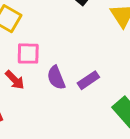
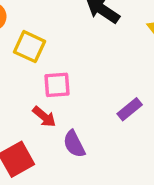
purple semicircle: (56, 78) -> (74, 144), moved

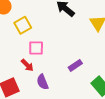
yellow square: (29, 47) -> (23, 25), turned 30

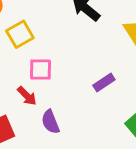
purple rectangle: (75, 65) -> (104, 82), moved

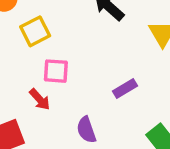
purple semicircle: (50, 122) -> (86, 130), moved

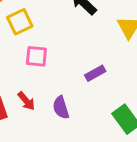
red arrow: (40, 99) -> (26, 101), moved

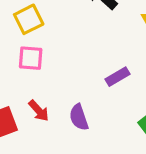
pink square: (36, 56) -> (31, 58), moved

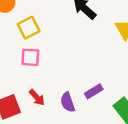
purple rectangle: (117, 77) -> (94, 91), moved

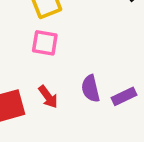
purple semicircle: (68, 102) -> (91, 89), moved

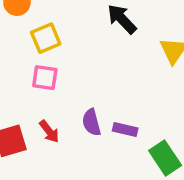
purple rectangle: (124, 96) -> (125, 130), turned 40

